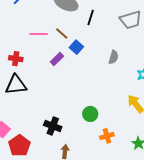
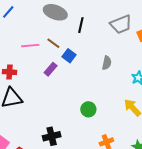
green circle: (90, 114) -> (88, 109), moved
black cross: (53, 126) -> (52, 136), turned -30

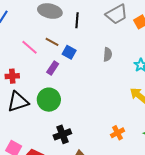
pink line: (30, 46) -> (29, 47), turned 54
green circle: (88, 109) -> (49, 100), moved, size x1.5

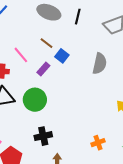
black line: (77, 20) -> (78, 17), moved
pink line: (29, 47) -> (21, 55), moved
gray semicircle: (108, 54) -> (100, 64), size x1.5

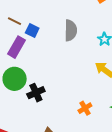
purple rectangle: (43, 69) -> (17, 47), size x1.5
black cross: (43, 136) -> (36, 93), moved

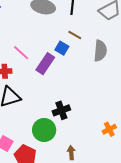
brown line: (14, 21) -> (75, 35), moved
green circle: (15, 79) -> (44, 130), moved

